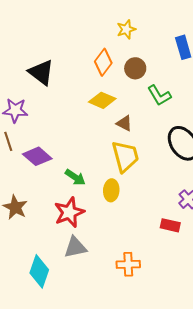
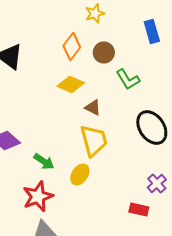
yellow ellipse: (111, 190) -> (80, 174), turned 30

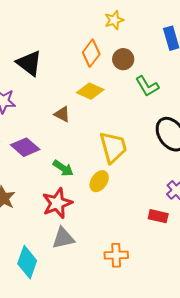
brown triangle: (93, 108) -> (62, 114), moved

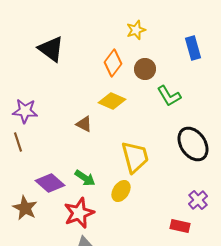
black triangle: (29, 63) -> (51, 49), moved
purple diamond: (25, 147) -> (50, 183), moved

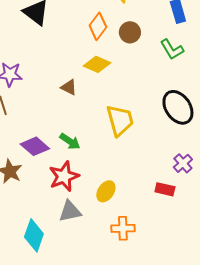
green L-shape: (169, 96) -> (172, 49), moved
yellow ellipse: (121, 191) -> (106, 191), moved

